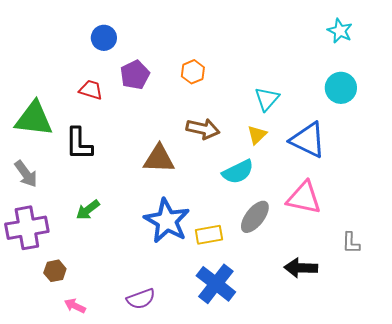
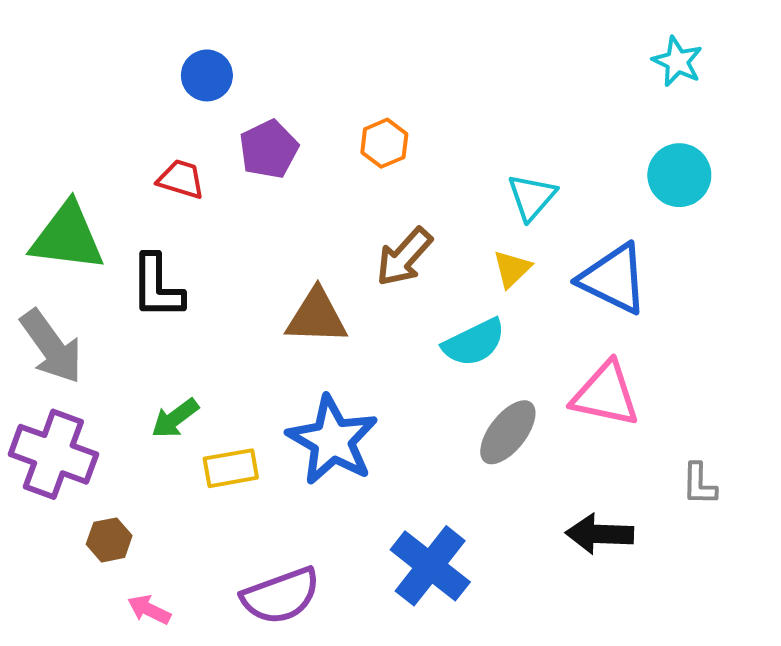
brown arrow: (203, 129) -> (404, 257), turned 120
gray arrow: (26, 174) -> (51, 347), size x1.4
purple cross: (27, 228) -> (53, 454), turned 30
yellow rectangle: (209, 235) -> (231, 468), moved
purple semicircle: (141, 299) -> (281, 596), size x1.4

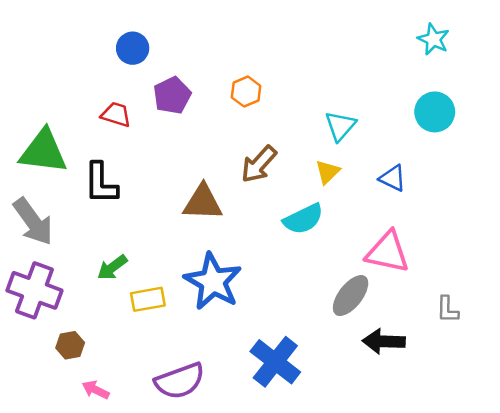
blue triangle: (614, 279) -> (393, 178), size x0.6
gray ellipse: (508, 432) -> (351, 296), moved

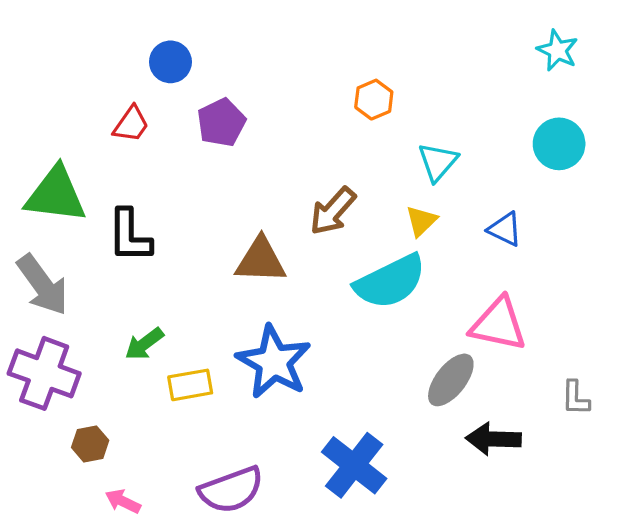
orange hexagon: (246, 92) -> (374, 100), moved
red trapezoid: (116, 114) -> (131, 124), moved, turned 108
cyan semicircle: (303, 219) -> (390, 282), size x1.4

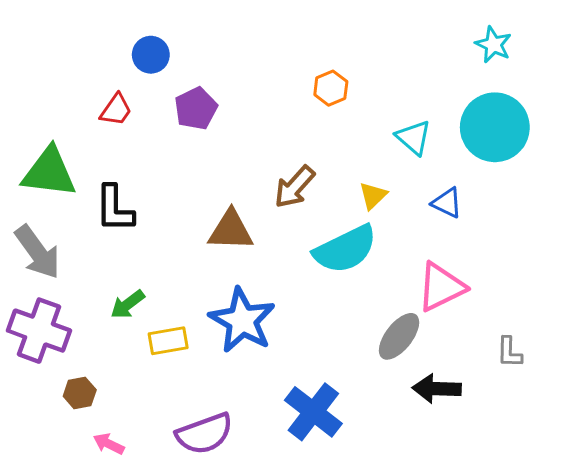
cyan circle: (559, 144) -> (495, 127), size x1.5
cyan triangle: (438, 162) -> (414, 137), moved, turned -30
pink triangle: (498, 324) -> (441, 287), turned -38

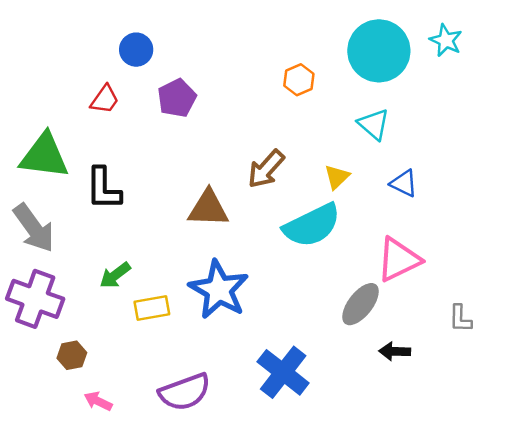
cyan circle: (495, 127) -> (379, 51), moved
black arrow: (437, 389) -> (395, 351), size x0.7

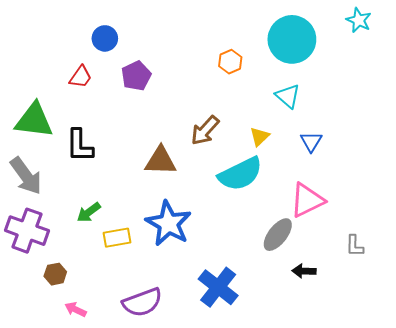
cyan star: (446, 40) -> (359, 20), moved
blue triangle: (404, 183) -> (311, 142), turned 35

